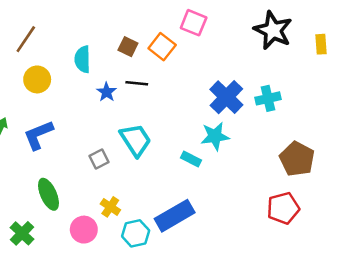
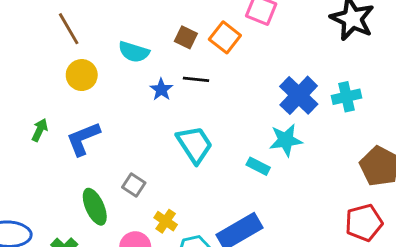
brown line: (26, 39) -> (69, 29), turned -64
cyan semicircle: (83, 59) -> (134, 52), turned -72
gray square: (99, 159) -> (134, 185), moved, turned -30

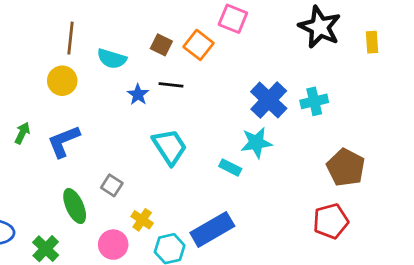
brown line: (69, 29) -> (70, 38), moved, turned 36

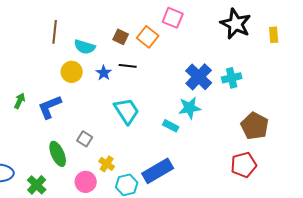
yellow circle: (62, 81) -> (72, 72), moved

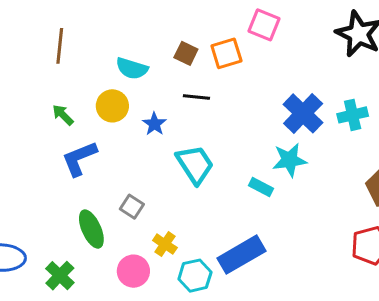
brown line: (55, 32) -> (60, 46), moved
orange square: (148, 37) -> (226, 53), turned 35
blue star: (104, 73) -> (154, 124), moved
green arrow: (20, 101) -> (63, 115), moved, turned -70

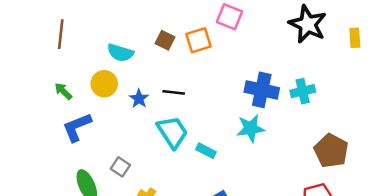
black line: (196, 97) -> (174, 92), moved
blue cross: (303, 113) -> (262, 90), turned -32
cyan rectangle: (261, 187) -> (206, 151), moved

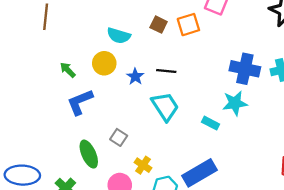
brown line: (61, 34) -> (46, 17), moved
cyan rectangle: (206, 151) -> (211, 123), moved

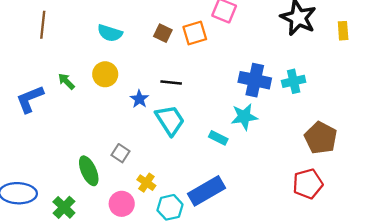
cyan semicircle: (119, 36) -> (110, 33), moved
blue star: (135, 77) -> (139, 99), moved
blue L-shape: (80, 102) -> (30, 99), moved

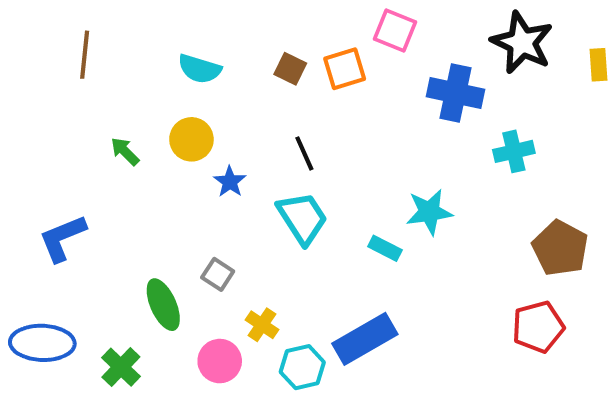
blue cross: (255, 80) -> (455, 93), moved
black line: (171, 83) -> (304, 153), turned 60
blue L-shape: (30, 99) -> (62, 238), moved
blue star: (139, 99) -> (230, 182), moved

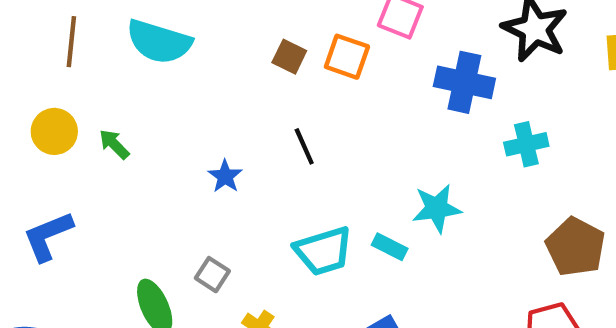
cyan semicircle: (200, 69) -> (159, 42), moved, size x1.4
orange square: (345, 69) -> (347, 57), turned 36
yellow circle: (191, 139) -> (54, 131), moved
cyan trapezoid: (302, 218) -> (323, 251), moved, turned 106

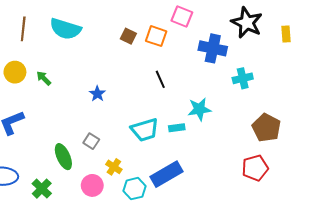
black line: (304, 146) -> (160, 79), moved
cyan rectangle: (390, 247) -> (177, 128), turned -35

